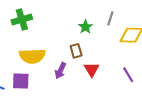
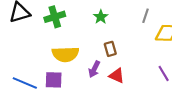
green star: (85, 27) -> (101, 17), moved
red triangle: (92, 70) -> (117, 76), moved, turned -35

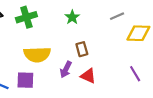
gray line: (145, 16) -> (117, 16), turned 48

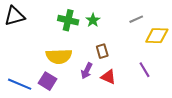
green cross: (26, 17) -> (68, 20), moved, turned 30
purple line: (135, 74) -> (144, 70), moved
purple square: (25, 80) -> (48, 81), turned 30

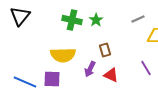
black triangle: (14, 16) -> (20, 16), turned -35
purple square: (48, 81) -> (52, 79), turned -30

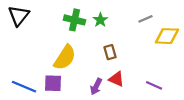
yellow semicircle: (63, 55) -> (65, 58), turned -55
purple line: (146, 68) -> (154, 85), moved, turned -35
purple arrow: (90, 69) -> (96, 87), moved

